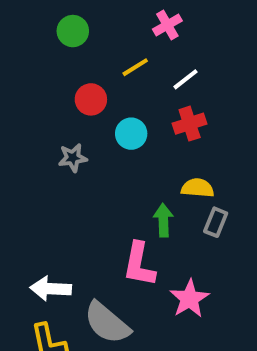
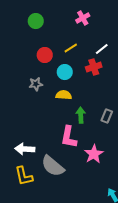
yellow line: (135, 67) -> (71, 48), moved
white line: (185, 79) -> (102, 49), moved
yellow semicircle: (198, 188) -> (64, 95), moved

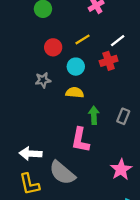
pink star: (94, 154) -> (121, 169), moved

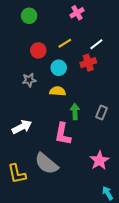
white arrow: (31, 154) -> (22, 127), moved, turned 150

